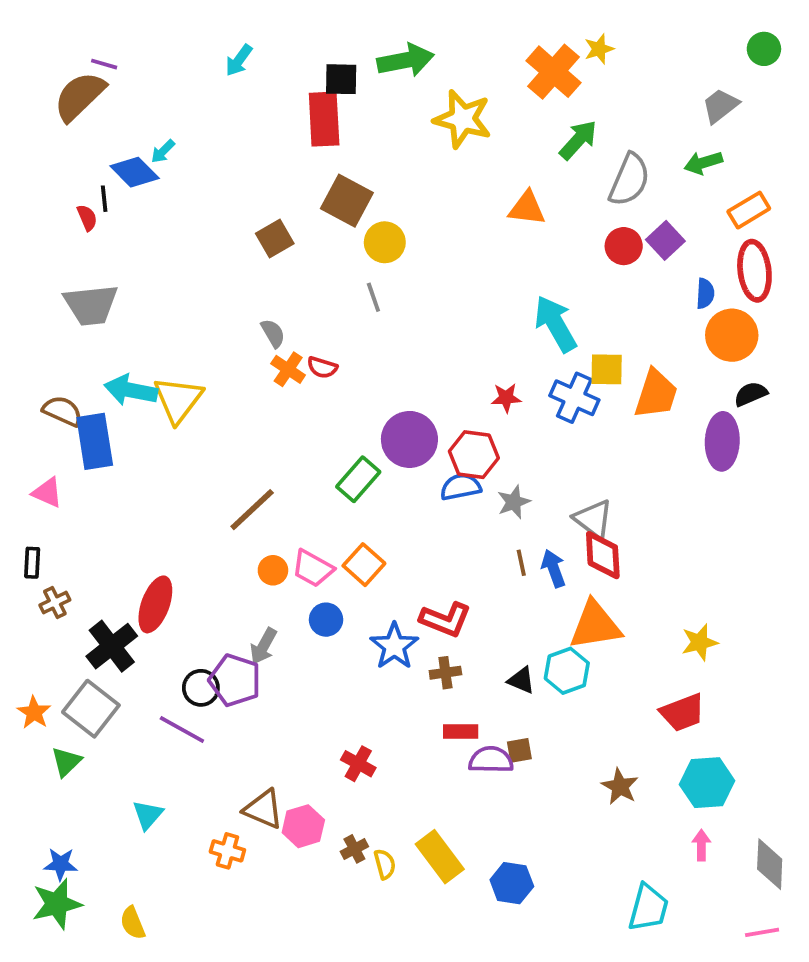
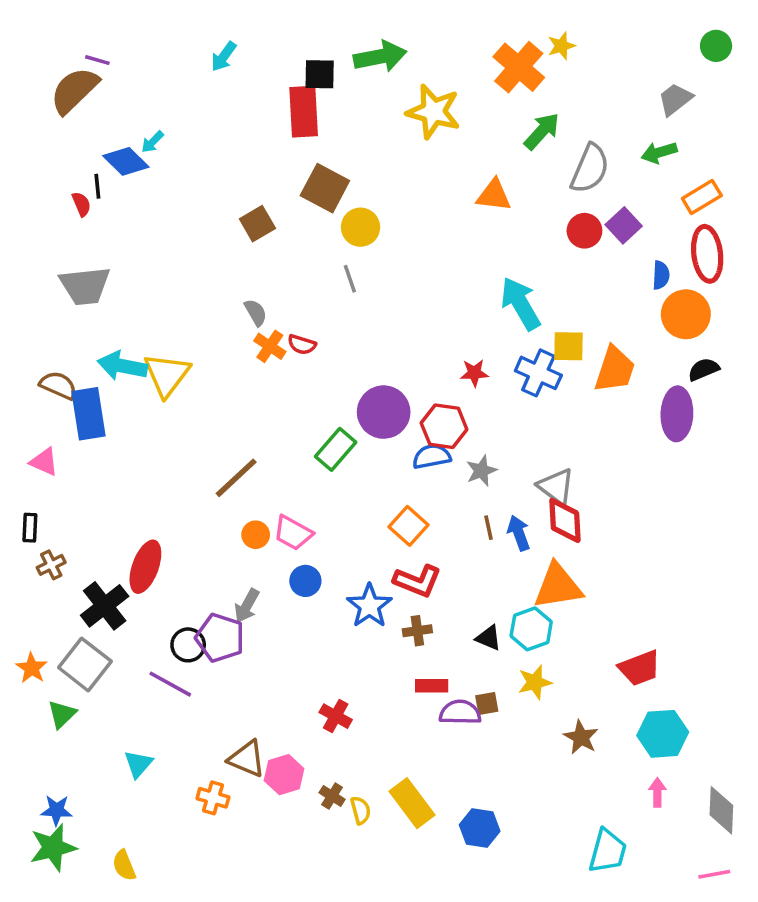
orange square: (364, 565) -> (409, 526), moved
yellow star: (700, 642) -> (535, 682), moved
brown cross: (354, 849) -> (332, 796), turned -30

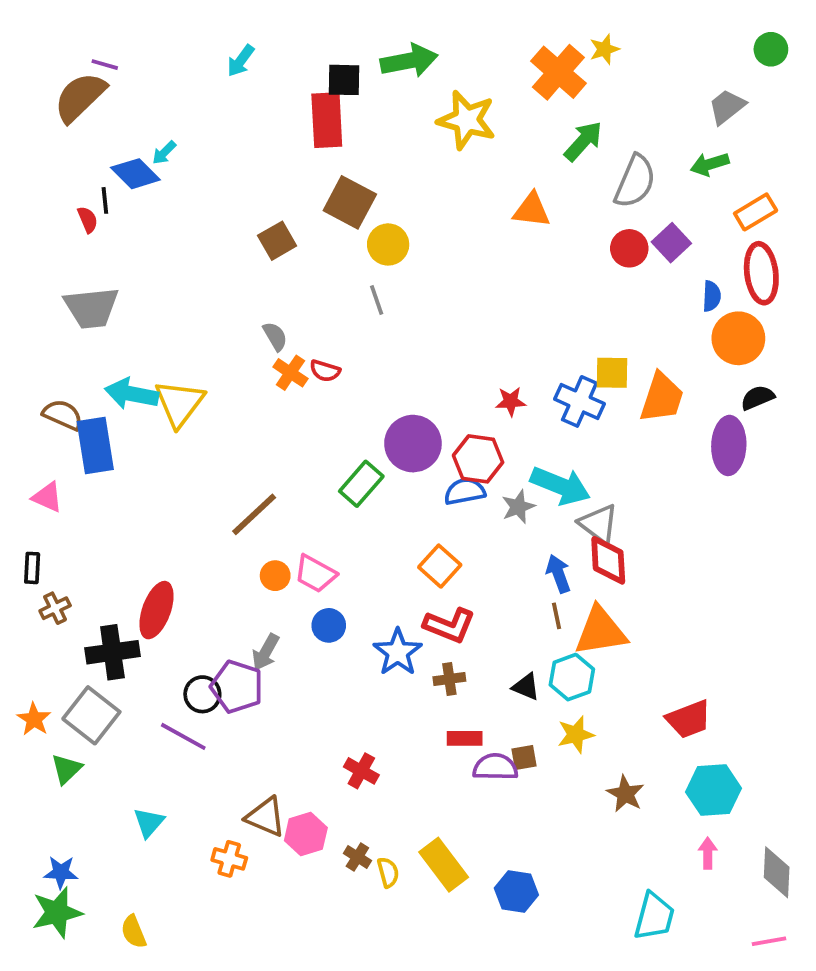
cyan arrow: (520, 304) -> (560, 486), moved, turned 142
brown line: (489, 528) -> (557, 616), moved
black cross: (105, 606) -> (112, 652), turned 30

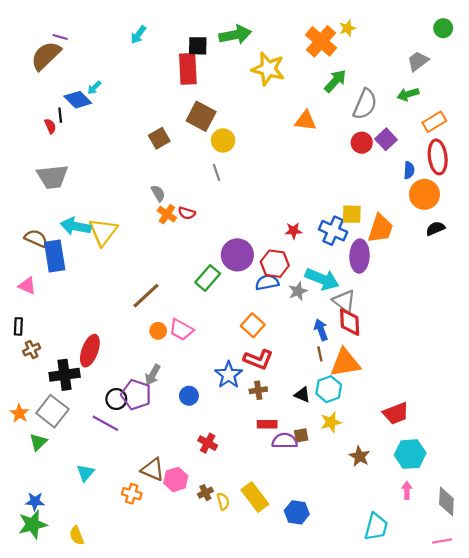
purple ellipse: (729, 445) -> (360, 256), moved
blue circle: (329, 625) -> (189, 396), moved
brown cross: (357, 857) -> (205, 493), turned 32

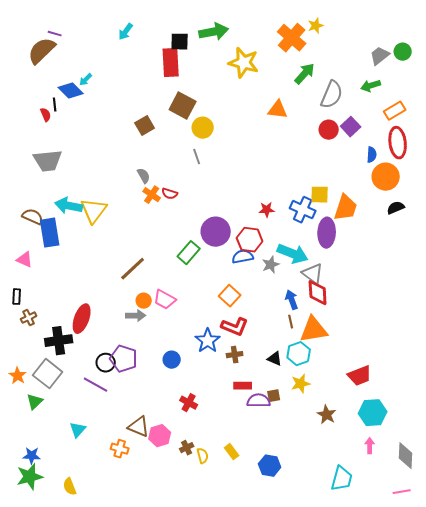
green circle: (443, 28) -> (403, 52), moved
gray arrow: (153, 375) -> (136, 316), moved, turned -120
yellow rectangle: (255, 497) -> (232, 452), size x0.6

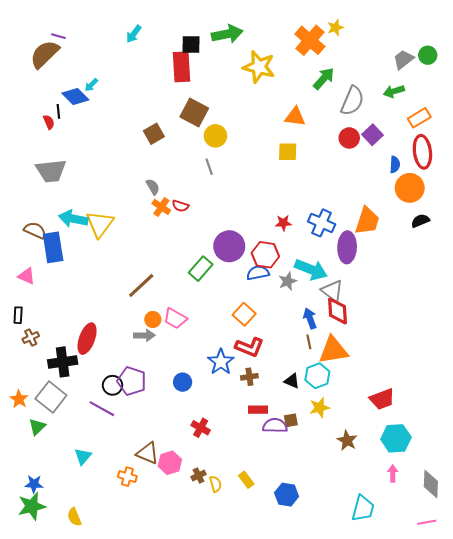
yellow square: (320, 195) -> (288, 152), moved

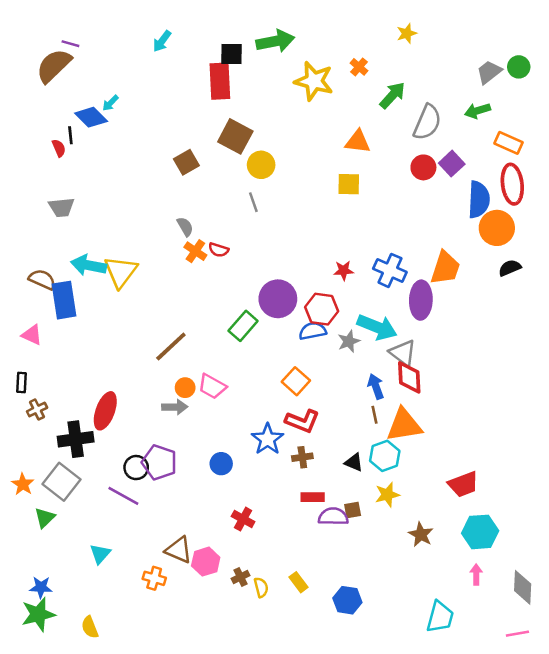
orange cross: (310, 40) -> (359, 67), moved, size x0.5
orange rectangle: (419, 118) -> (508, 143), turned 55
blue semicircle: (395, 165) -> (479, 200), size x1.8
gray trapezoid: (51, 171) -> (61, 207), size x0.7

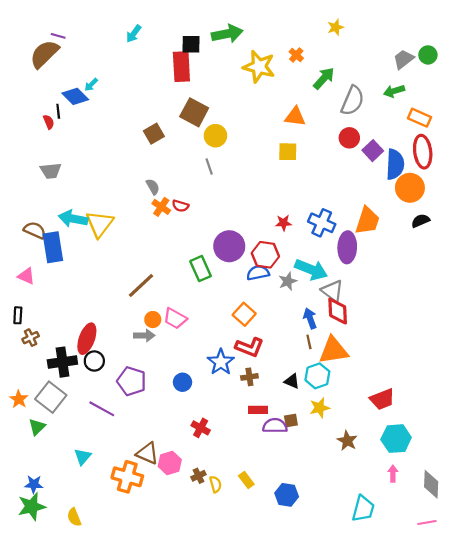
purple square: (452, 164) -> (373, 151), moved
green rectangle: (243, 326) -> (201, 269), turned -65
black circle: (136, 468) -> (94, 361), moved
orange cross: (154, 578) -> (127, 477), size x1.6

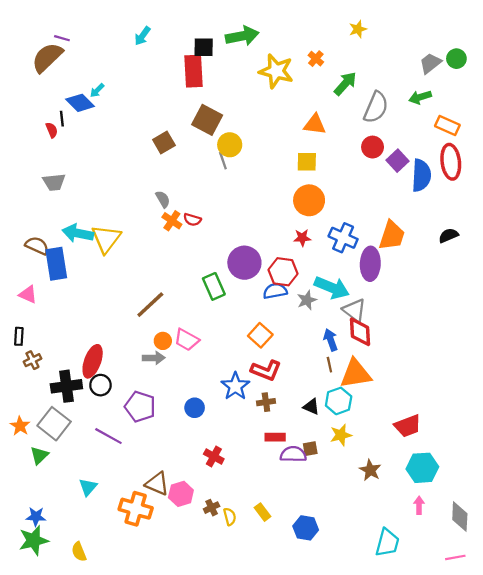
gray line: (209, 167) -> (223, 161), moved
orange circle: (410, 188) -> (309, 200), moved

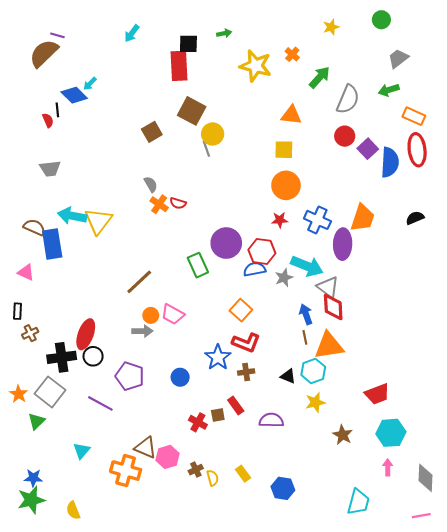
green arrow: (242, 36) -> (224, 33), size x0.5
green circle: (456, 59) -> (381, 20), moved
red rectangle: (275, 437) -> (236, 406), moved, turned 54
brown square: (310, 449) -> (218, 415), moved

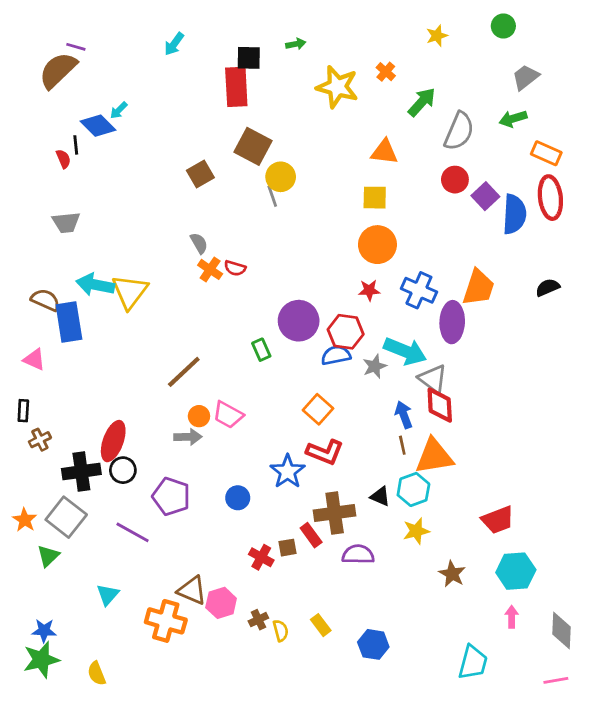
green rectangle: (198, 265) -> (261, 350), size x0.7
brown cross: (246, 372) -> (335, 513), moved, size x1.8

